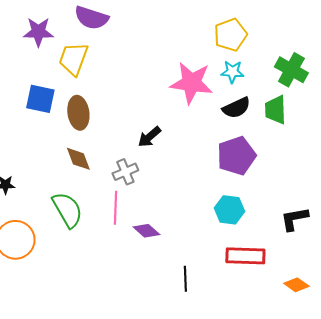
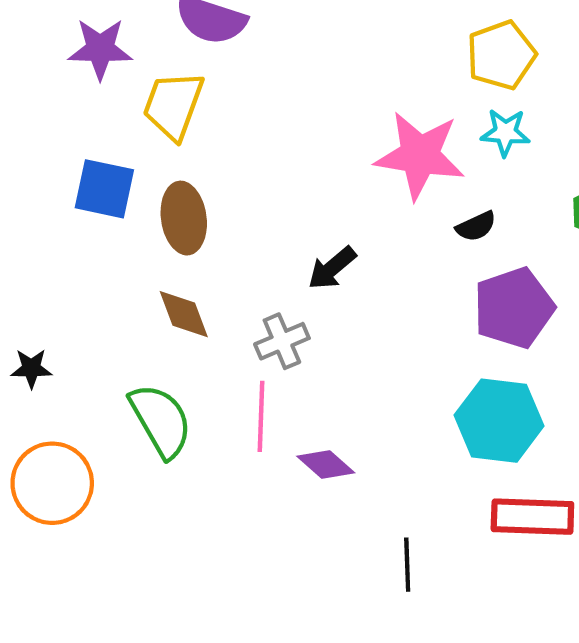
black semicircle: (236, 108) -> (476, 226), moved, size x0.7
cyan hexagon: (229, 210) -> (499, 421), size x1.4

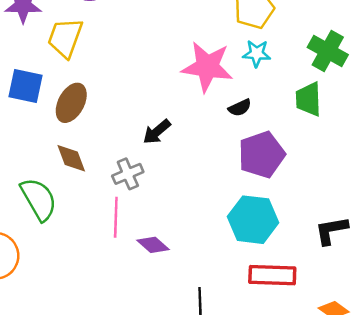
brown ellipse: (184, 218) -> (71, 103), turned 36
green semicircle: (161, 421) -> (39, 199), moved

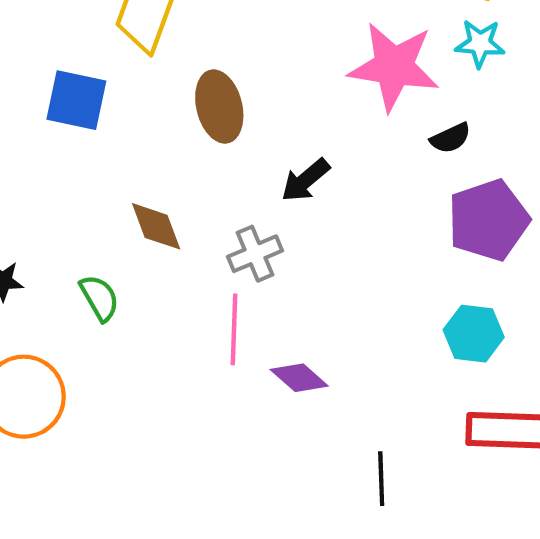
brown ellipse: (71, 103) -> (219, 107), moved, turned -42
green semicircle: (39, 199) -> (99, 298), size x0.6
cyan hexagon: (253, 220) -> (474, 334), size x0.7

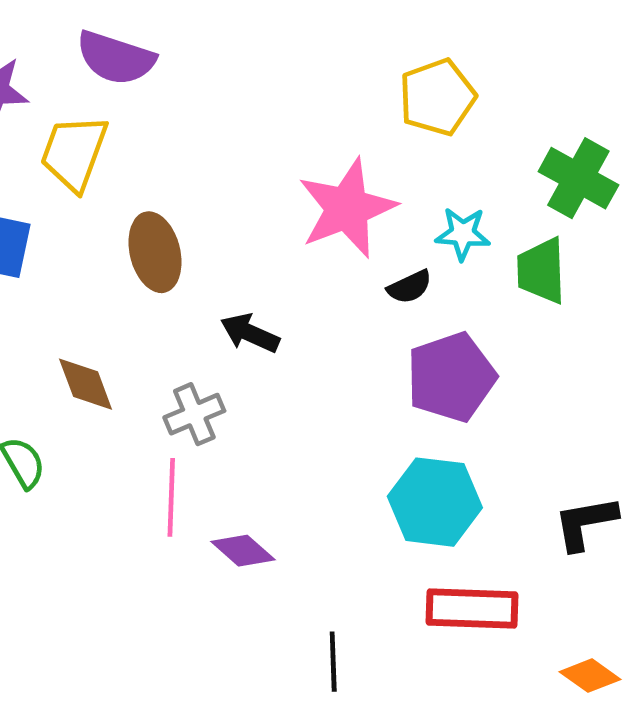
cyan star: (480, 43) -> (463, 234), moved
pink star: (394, 67) -> (347, 208), turned -30
black arrow: (305, 180) -> (250, 333), turned 64
cyan hexagon: (474, 334) -> (435, 502), size x1.4

